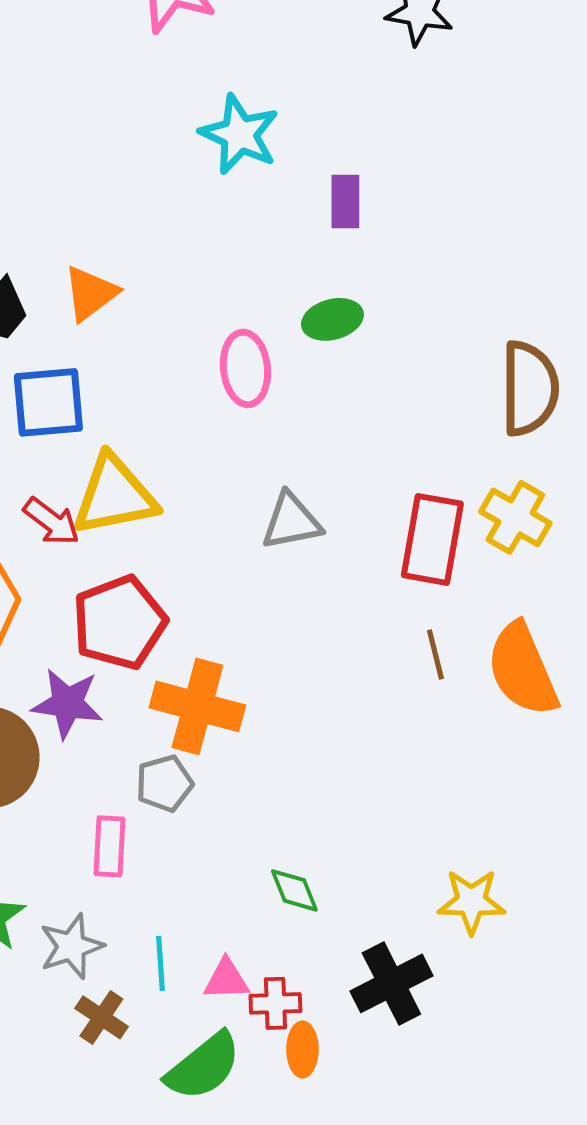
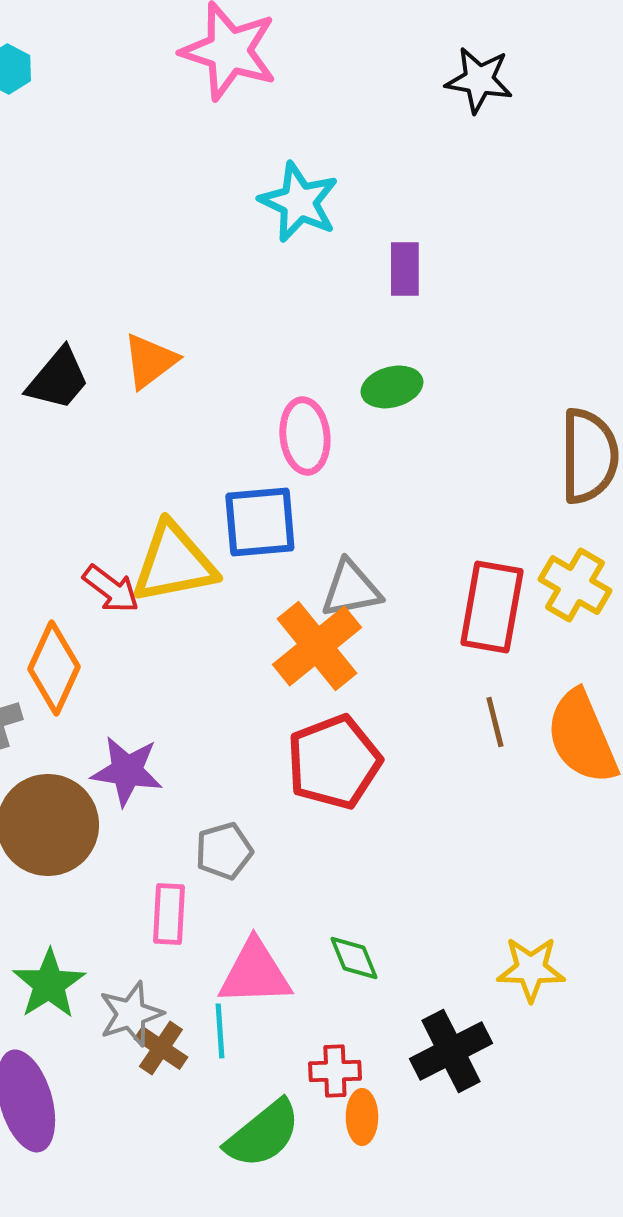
blue square: (48, 402) -> (260, 522), moved
red pentagon: (119, 622) -> (334, 762), moved
orange cross: (197, 706) -> (317, 646), moved, turned 36
pink triangle: (226, 979) -> (255, 973), moved, size x1.6
brown cross: (101, 1017) -> (161, 1048), moved

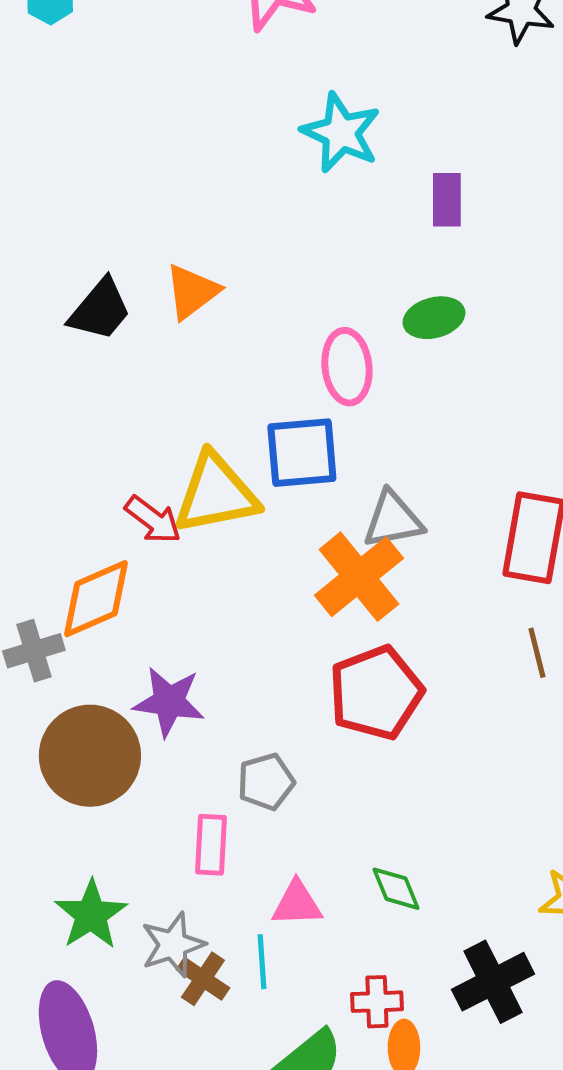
orange diamond: (54, 668) -> (96, 599), turned 42
pink triangle: (255, 973) -> (297, 904), size x0.7

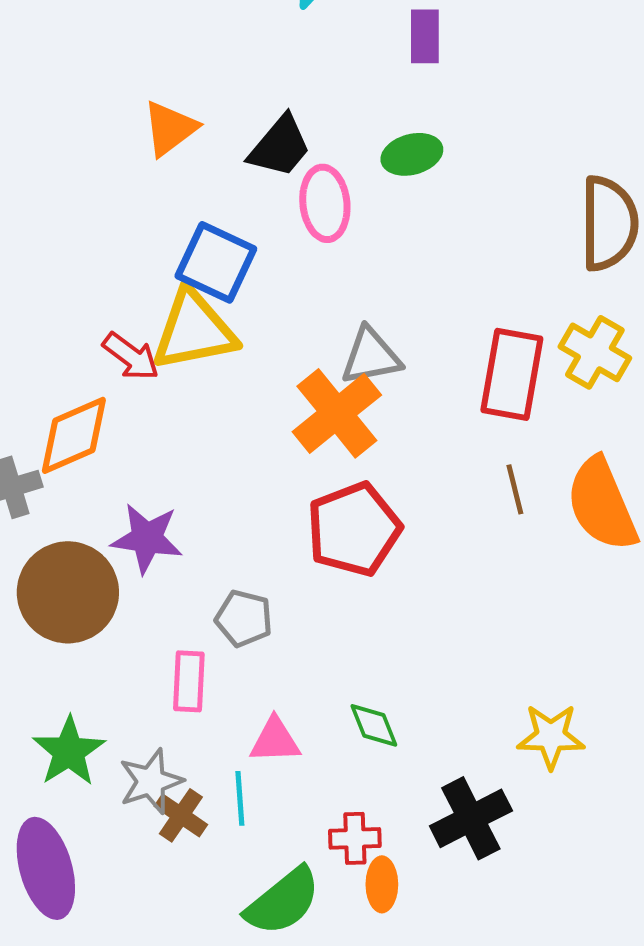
black trapezoid: (100, 310) -> (280, 146), moved
blue square: (302, 453) -> (216, 262), moved, turned 30
gray pentagon: (266, 782) -> (244, 618), turned 30

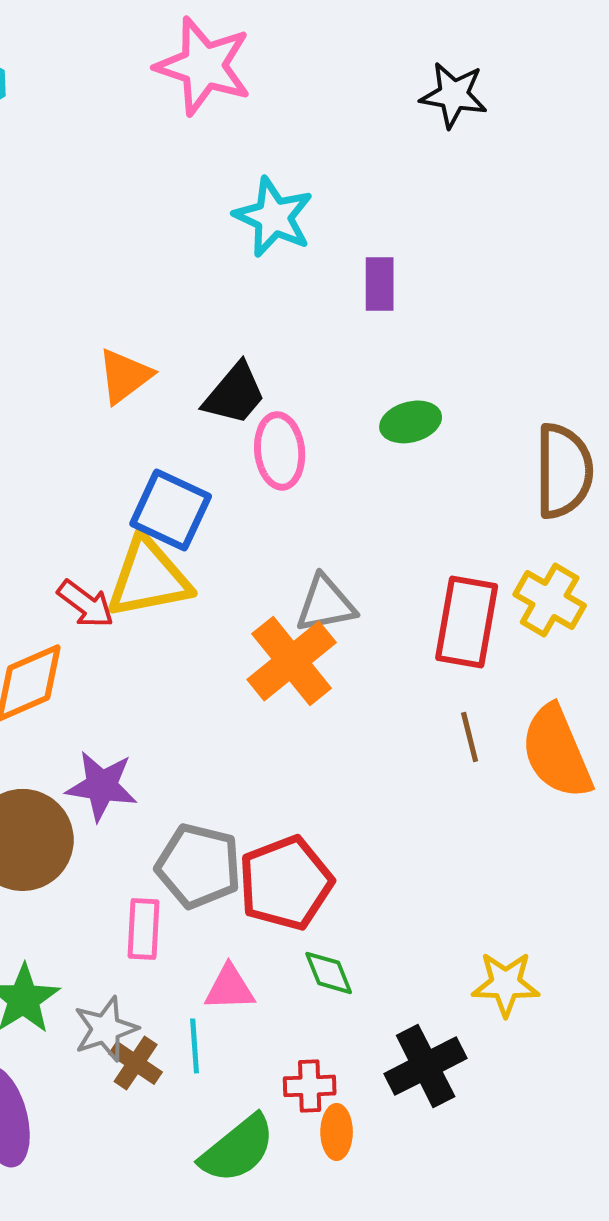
green ellipse: (412, 154) -> (411, 422), moved
red pentagon: (354, 529) -> (286, 883), moved
gray pentagon: (244, 618) -> (199, 866), size x1.5

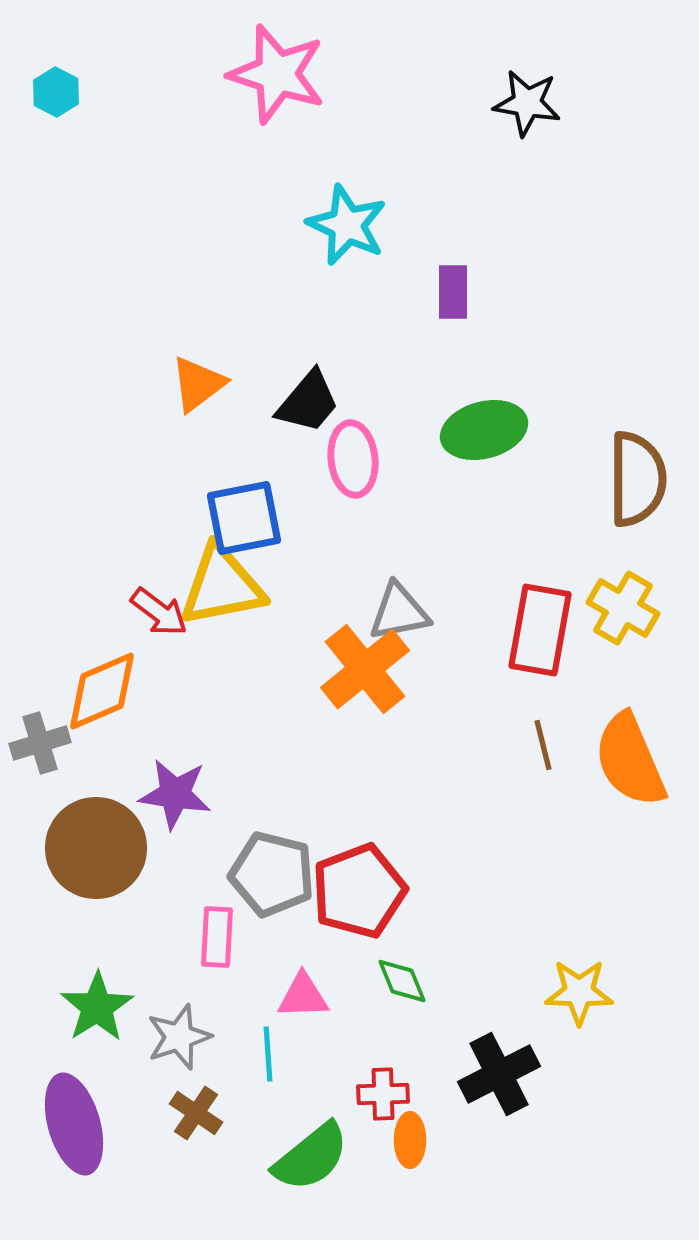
green ellipse: (411, 422) -> (484, 430), size x1.4
blue square: (171, 510) -> (244, 518), turned -36
brown cross: (136, 1063) -> (196, 1113), moved

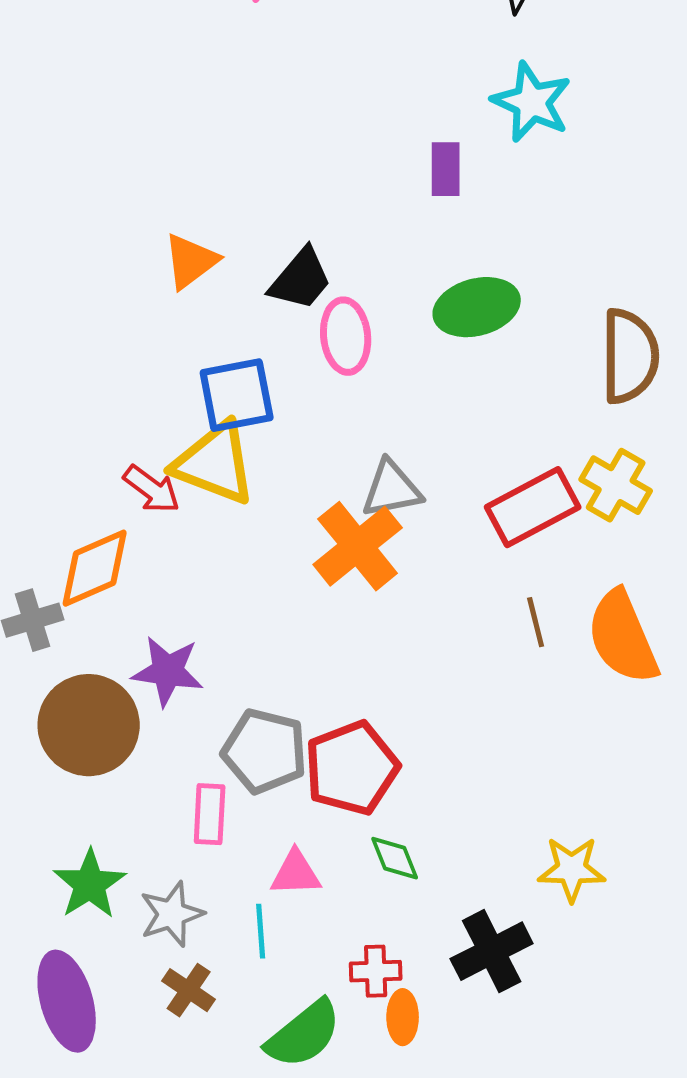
cyan star: (347, 225) -> (532, 102), moved
yellow triangle: (222, 586) -> (215, 463), turned 32
red rectangle: (540, 630) -> (533, 507), turned 52

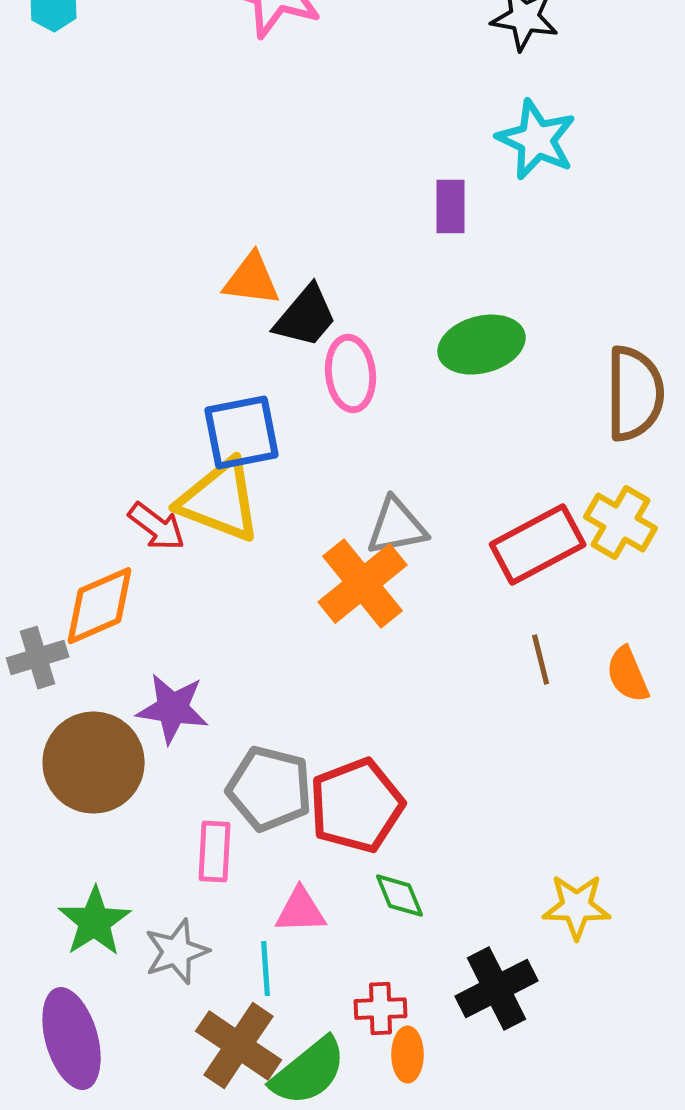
orange triangle: (191, 261) -> (252, 280), moved, turned 44
orange semicircle: (623, 637) -> (628, 675), size x0.6
brown cross: (189, 990) -> (239, 1046), moved, size x1.6

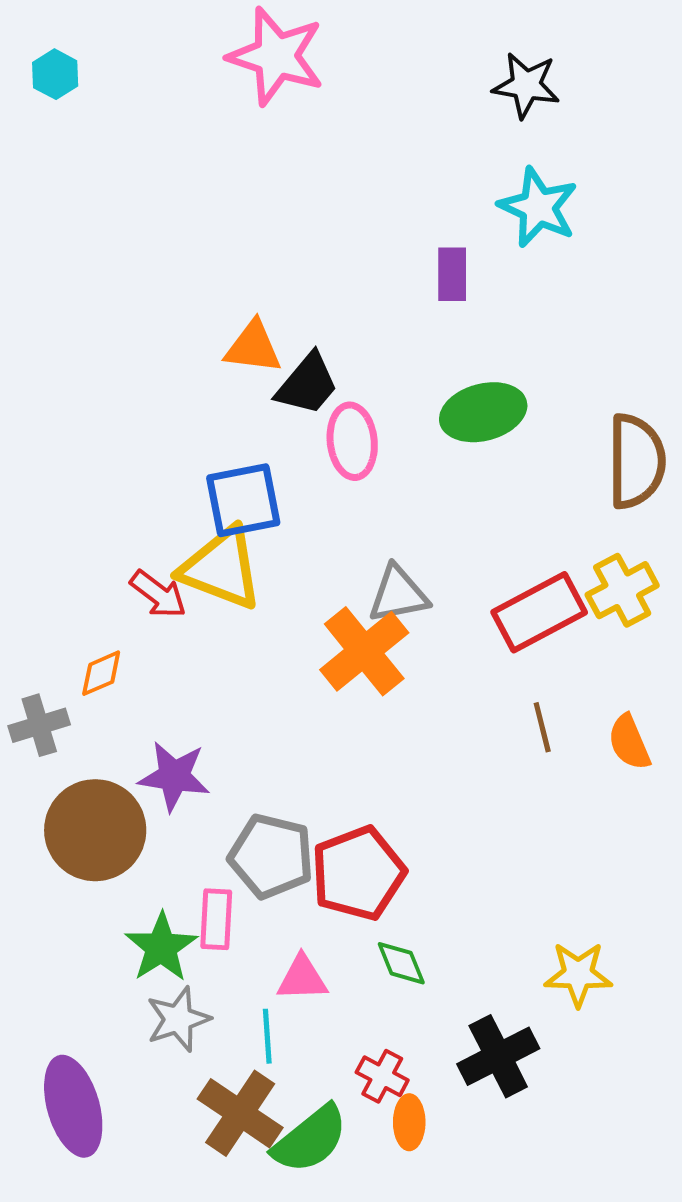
yellow cross: (621, 523) -> (622, 590), turned 32
orange diamond: (100, 606) -> (101, 673), size x0.6
green star: (95, 922) -> (161, 947), moved
red cross: (381, 1009) -> (382, 1076), turned 30

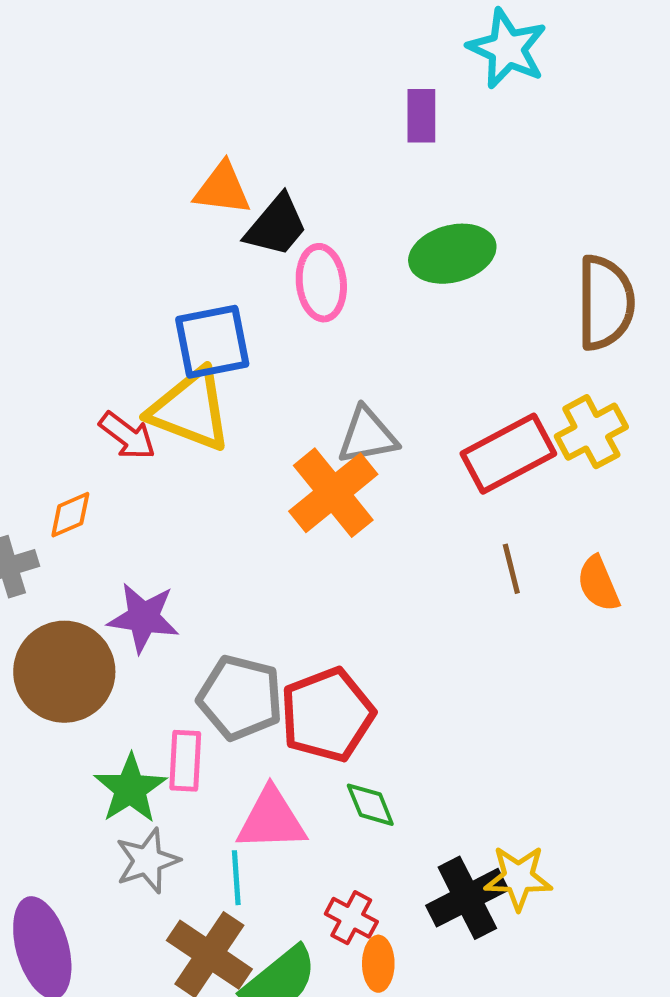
yellow star: (578, 974) -> (518, 878), moved
pink triangle: (302, 978) -> (271, 820), size x1.4

